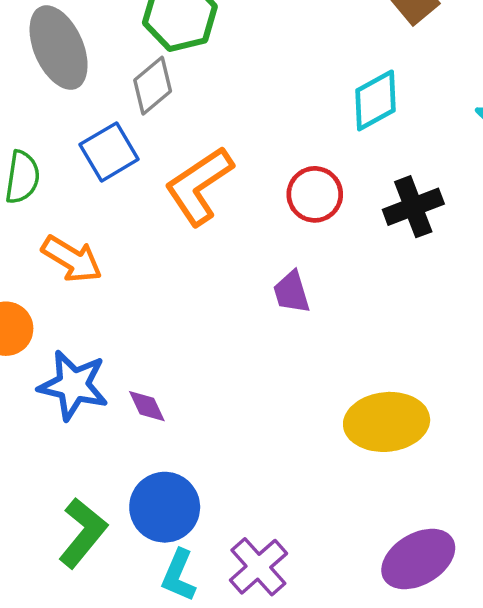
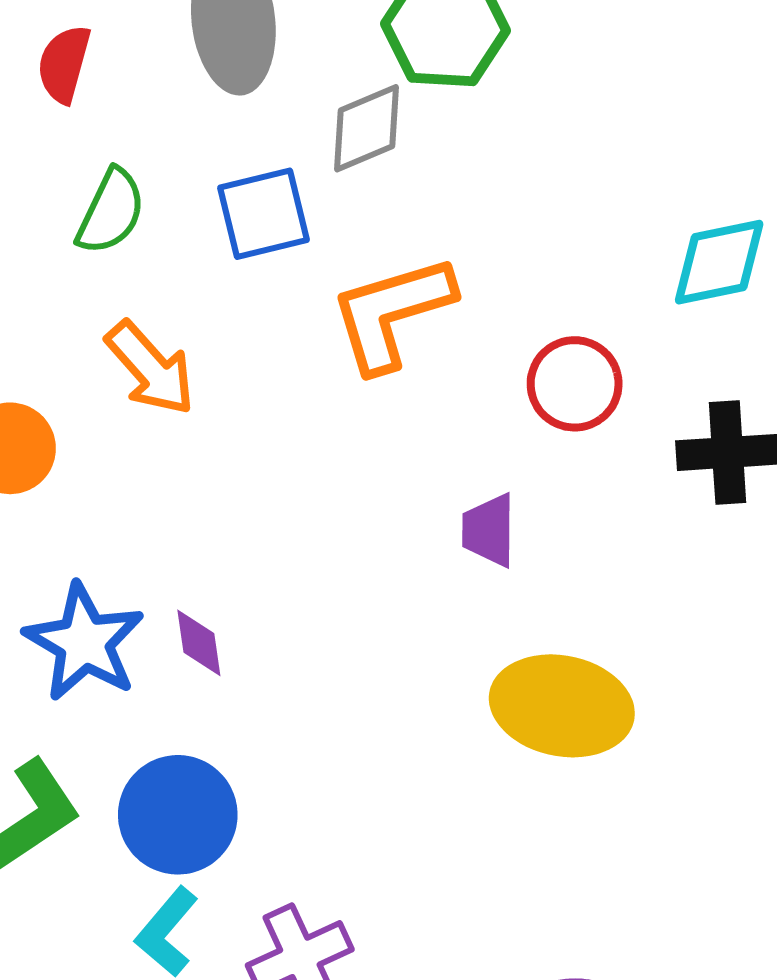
blue star: (73, 385) -> (84, 642), moved
yellow ellipse: (387, 422) -> (562, 706), moved

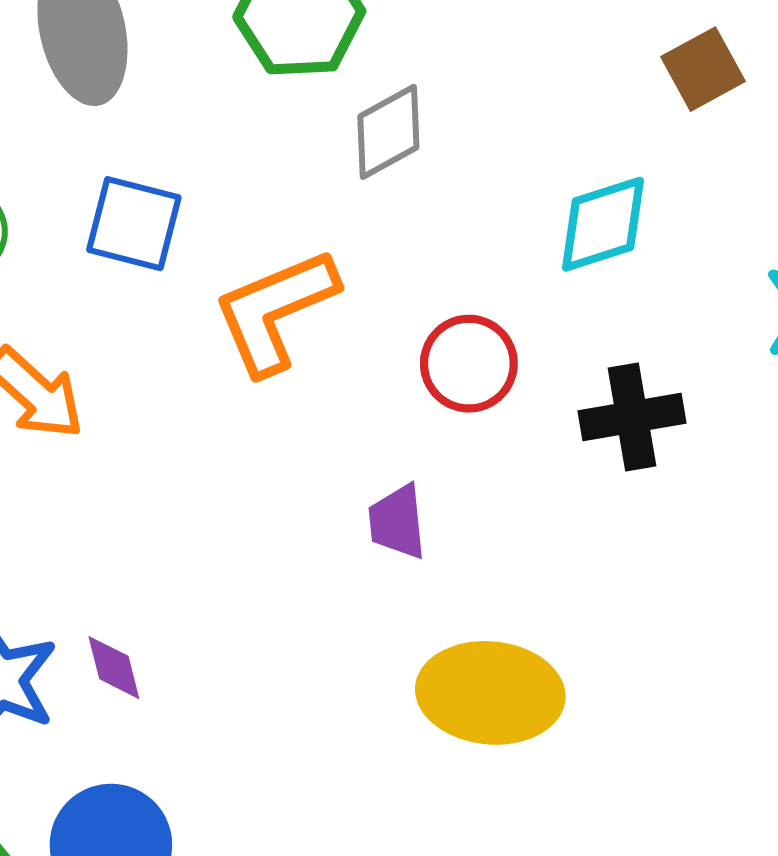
gray diamond: (366, 128) -> (388, 132), moved
blue square: (263, 214) -> (134, 224), turned 34

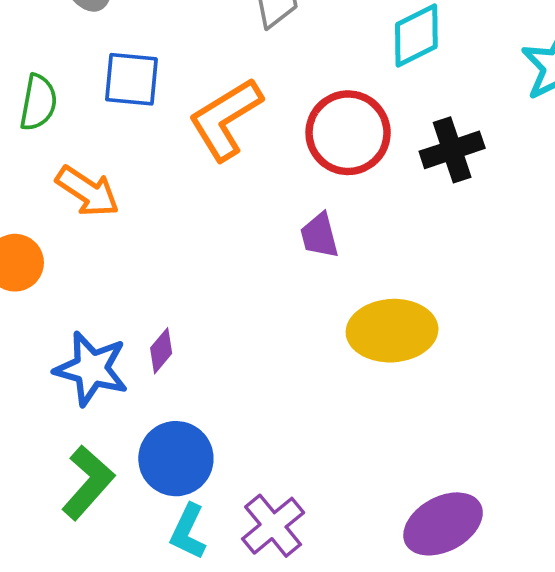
red circle: (469, 364) -> (348, 133), size x1.4
purple diamond: (114, 668) -> (161, 351), turned 63

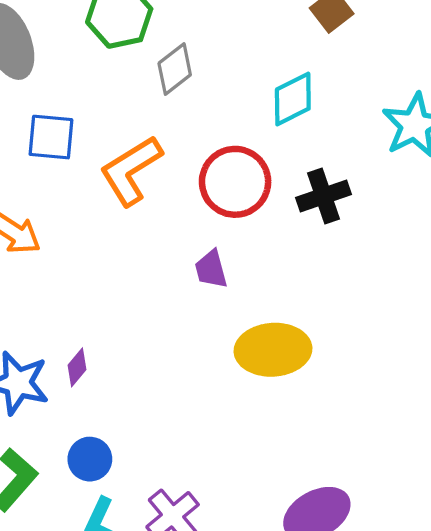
blue circle: (176, 459) -> (90, 459), size x0.7

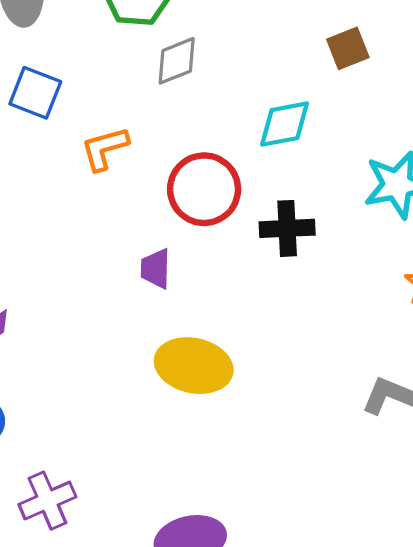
orange L-shape: (131, 170) -> (105, 148), size x0.7

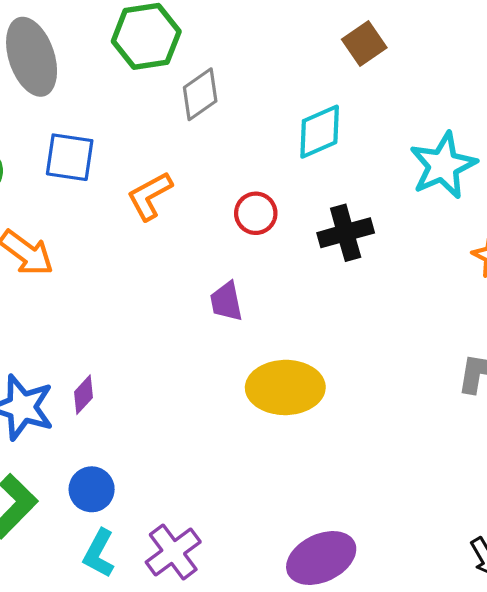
red circle: (204, 189) -> (256, 213), size x0.6

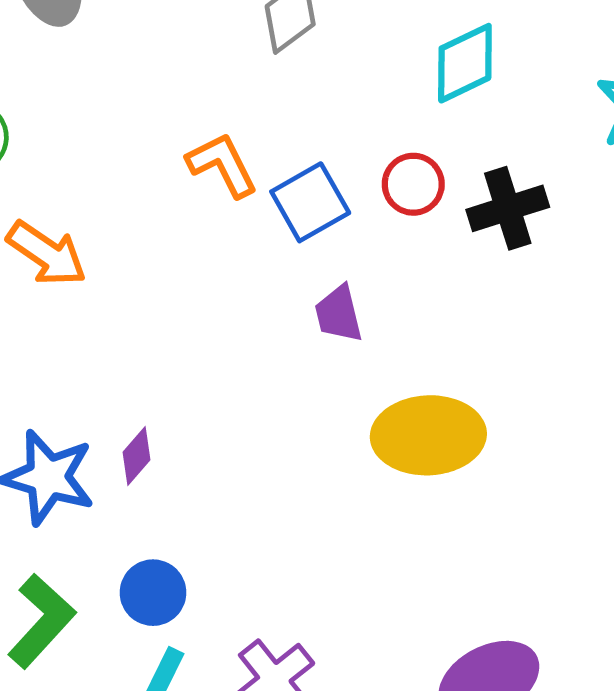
blue square: (70, 157) -> (310, 202), moved, turned -36
orange L-shape: (150, 196) -> (222, 165), turned 94
red circle: (256, 213) -> (413, 184), moved

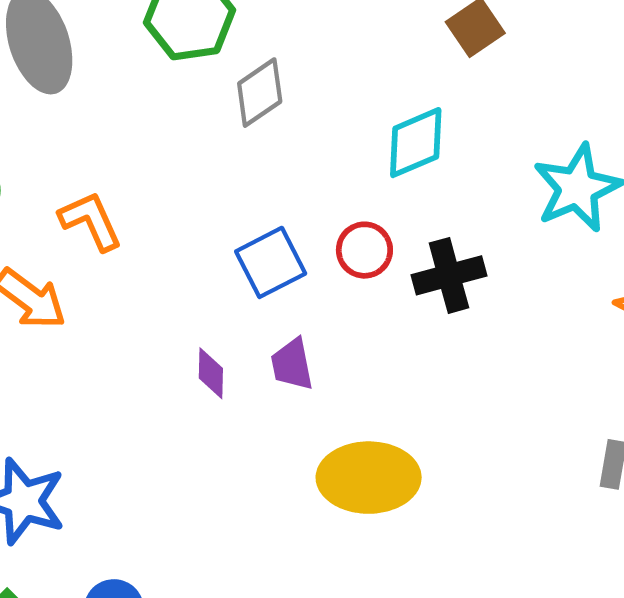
orange L-shape: (222, 165) -> (91, 221), moved
purple diamond: (136, 456) -> (211, 373), moved, turned -42

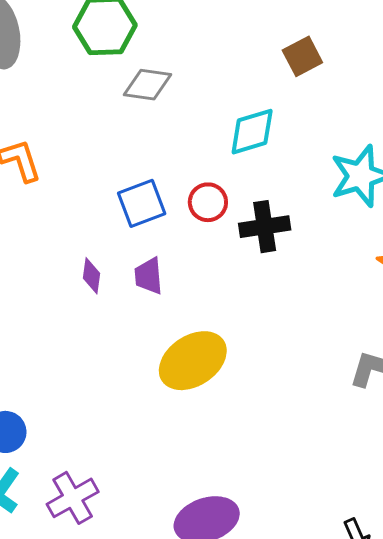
gray diamond: (260, 93) -> (148, 85), turned 36
yellow ellipse: (369, 478) -> (193, 361), turned -40

